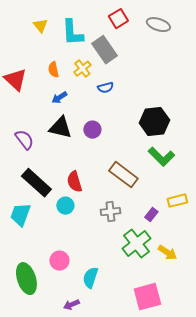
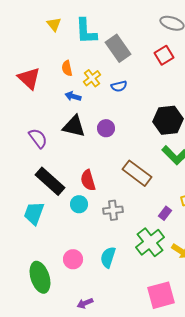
red square: (118, 19) -> (164, 55), moved
yellow cross: (82, 69) -> (92, 78), moved
blue arrow: (59, 98) -> (73, 96), turned 49
gray cross: (110, 212) -> (113, 210), moved
cyan semicircle: (90, 278) -> (108, 257), moved

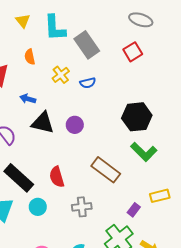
orange semicircle: (67, 68) -> (30, 57), moved
blue arrow: (73, 96) -> (28, 99), moved
cyan circle: (79, 204) -> (38, 207), moved

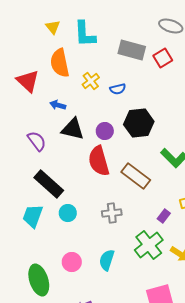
gray rectangle: (87, 45) -> (132, 50), moved, turned -40
orange semicircle: (30, 57) -> (60, 63), size x1.8
black hexagon: (137, 117) -> (139, 123), moved
red semicircle: (57, 177) -> (99, 161), moved, size x1.4

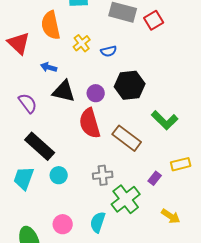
green cross: (149, 245) -> (126, 199), moved

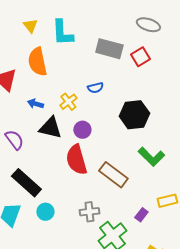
yellow cross: (82, 43) -> (68, 102), moved
black hexagon: (130, 85) -> (134, 115), moved

